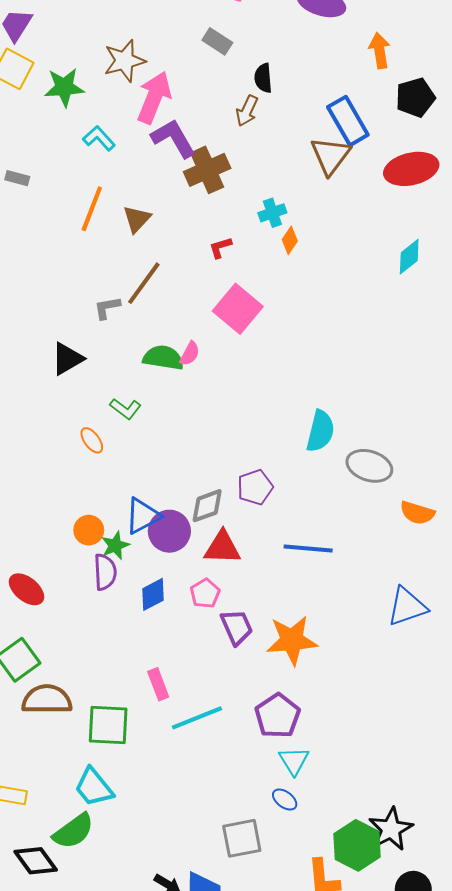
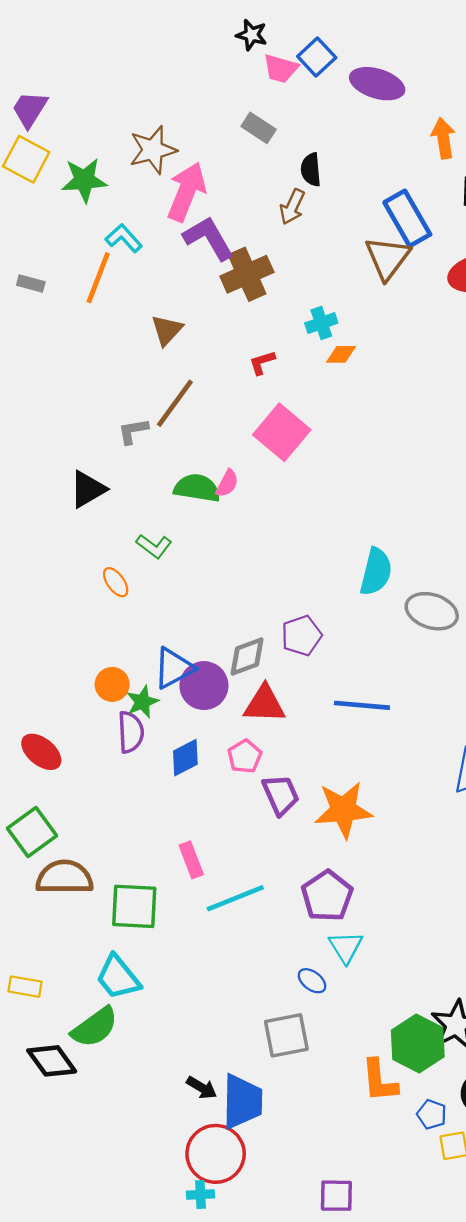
orange line: (92, 209) -> (98, 278), moved
orange diamond: (290, 240) -> (341, 354), turned 56
blue ellipse: (285, 800) -> (312, 981), moved

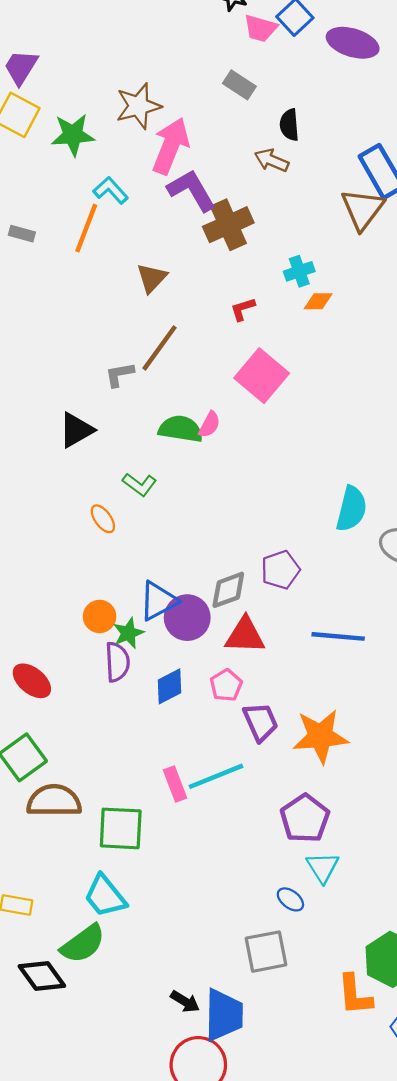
brown arrow: (292, 207) -> (272, 160), turned 88
cyan line: (235, 898) -> (216, 776), moved

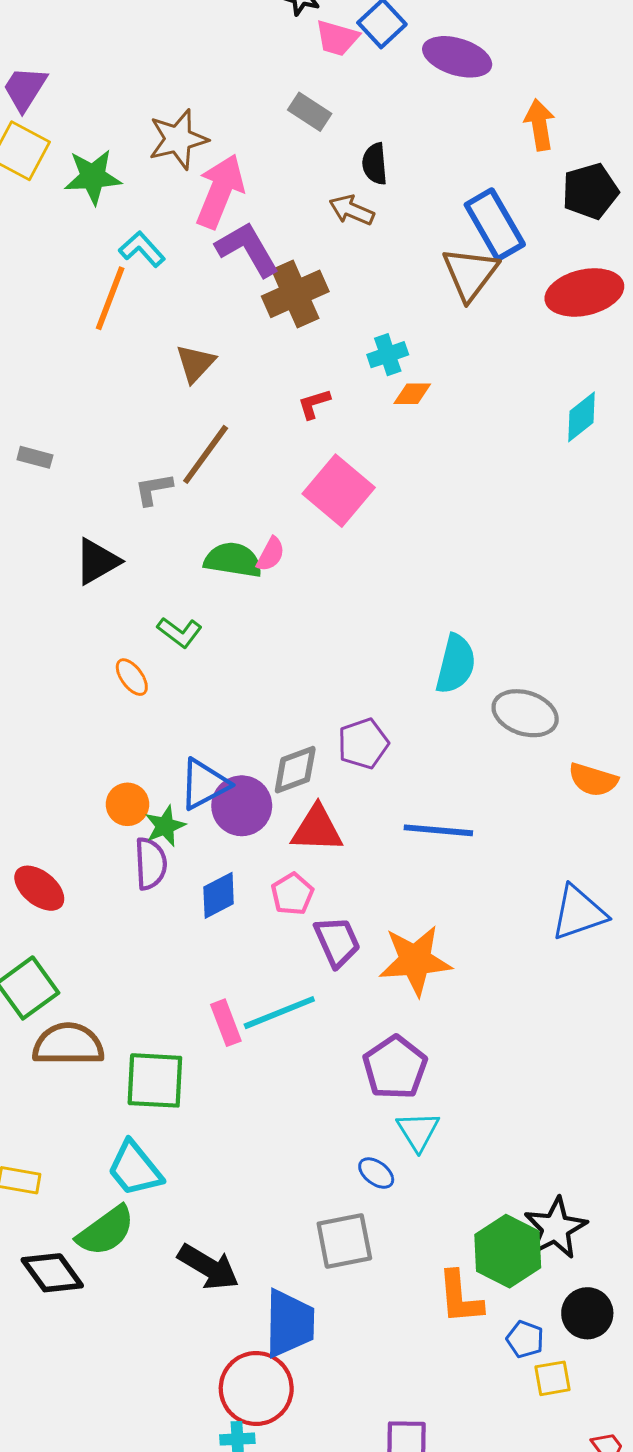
gray rectangle: (22, 234) -> (35, 457), moved
black arrow: (185, 1002) -> (208, 1267), moved, size x1.6

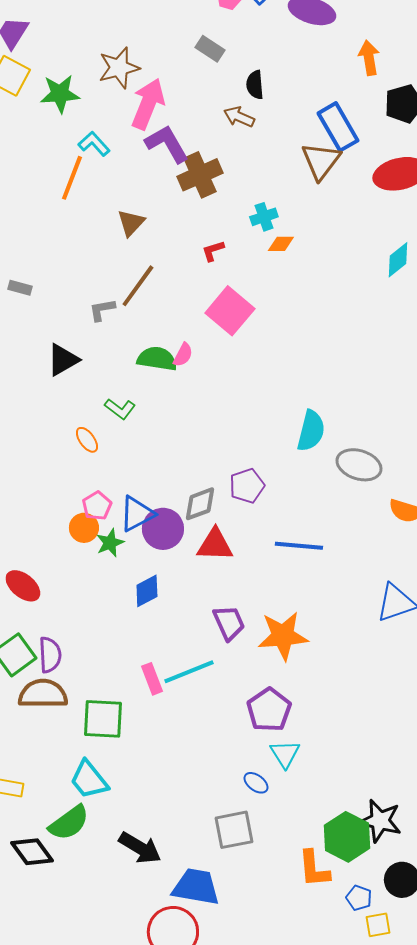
purple semicircle: (151, 864) -> (50, 655), moved
pink pentagon: (292, 894) -> (97, 506), moved
black star: (555, 1228) -> (380, 821), turned -30
blue trapezoid: (289, 1323) -> (196, 887), turned -81

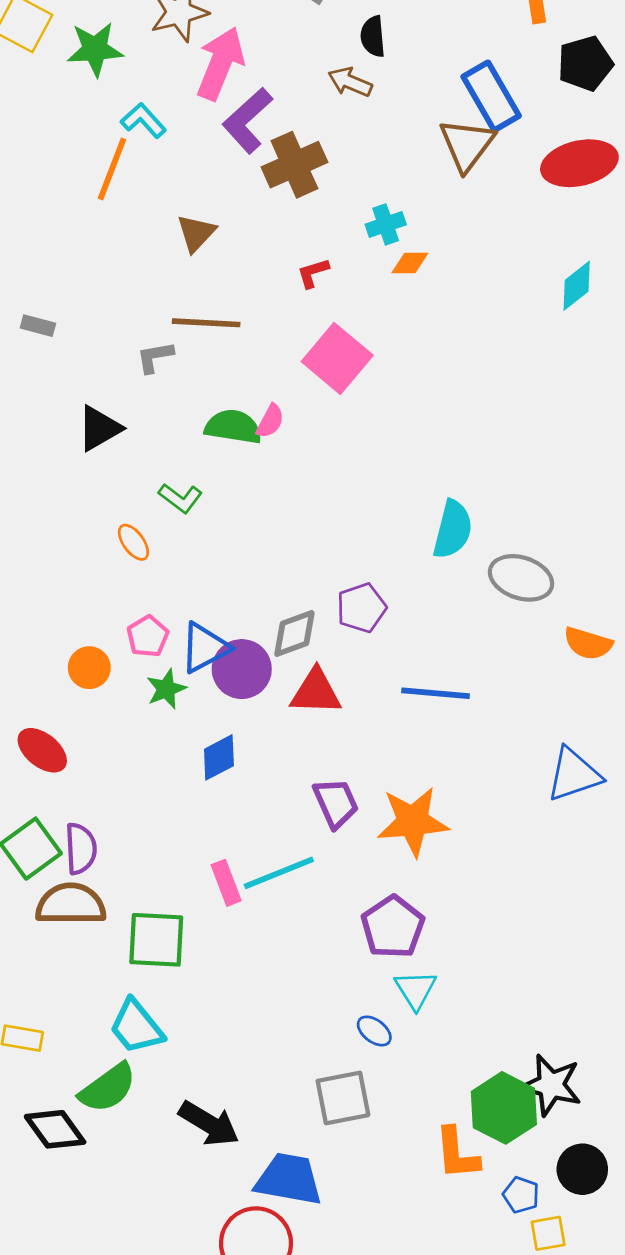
purple L-shape: (167, 144) -> (247, 120), turned -102
brown line: (138, 286) -> (206, 323), turned 57
orange circle: (84, 528) -> (89, 668), moved

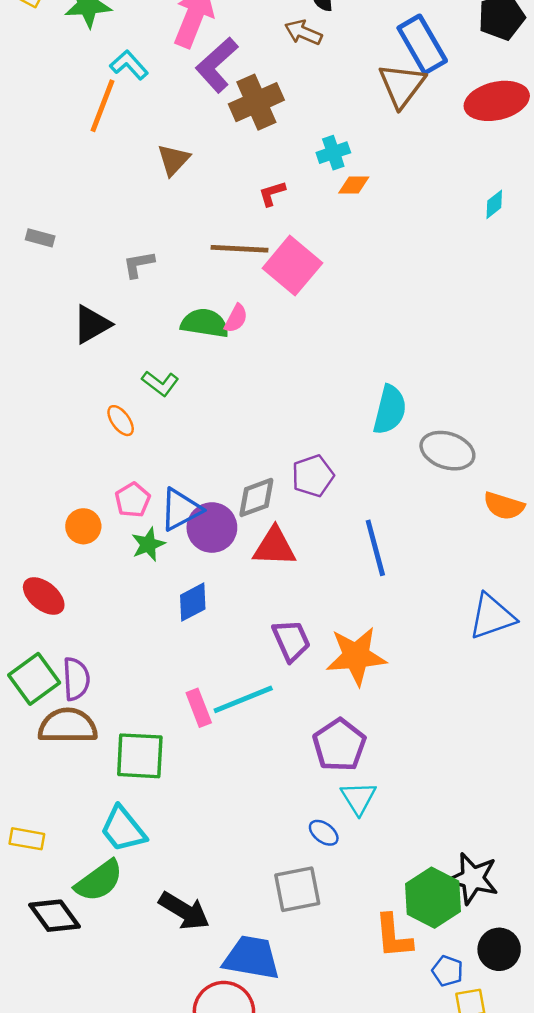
cyan diamond: (577, 286) -> (494, 204), size x0.7
brown line: (206, 323) -> (240, 249), moved
blue line: (436, 693) -> (375, 548), turned 70

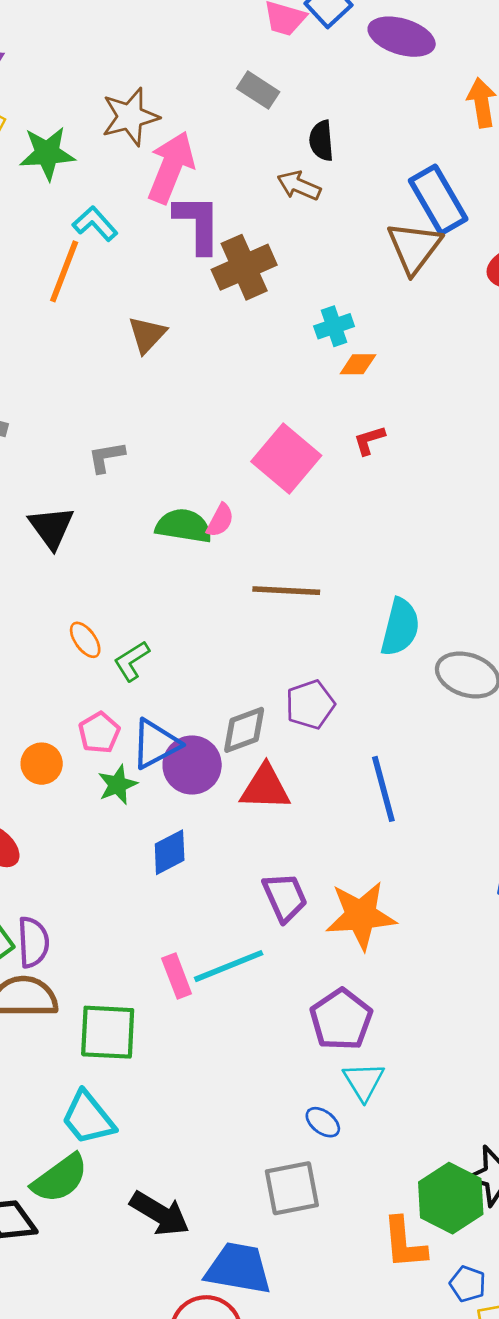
purple L-shape: (217, 65) -> (198, 224), turned 132
red L-shape: (272, 193) -> (369, 440), moved
brown line: (240, 249) -> (286, 591), moved
black triangle: (92, 324) -> (51, 527), turned -36
green L-shape: (160, 383) -> (132, 661), moved, turned 111

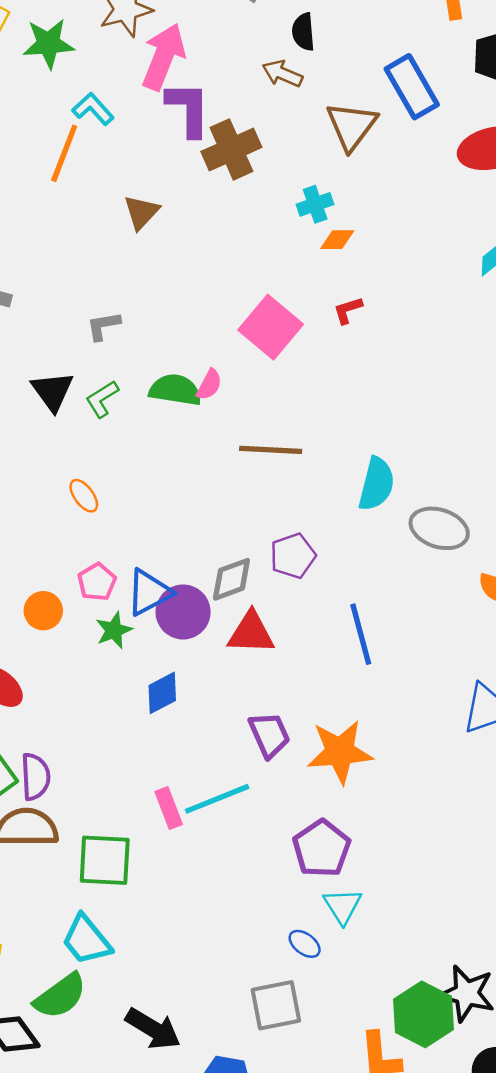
brown triangle: (414, 248) -> (352, 126), moved
green L-shape: (132, 661) -> (102, 399), moved

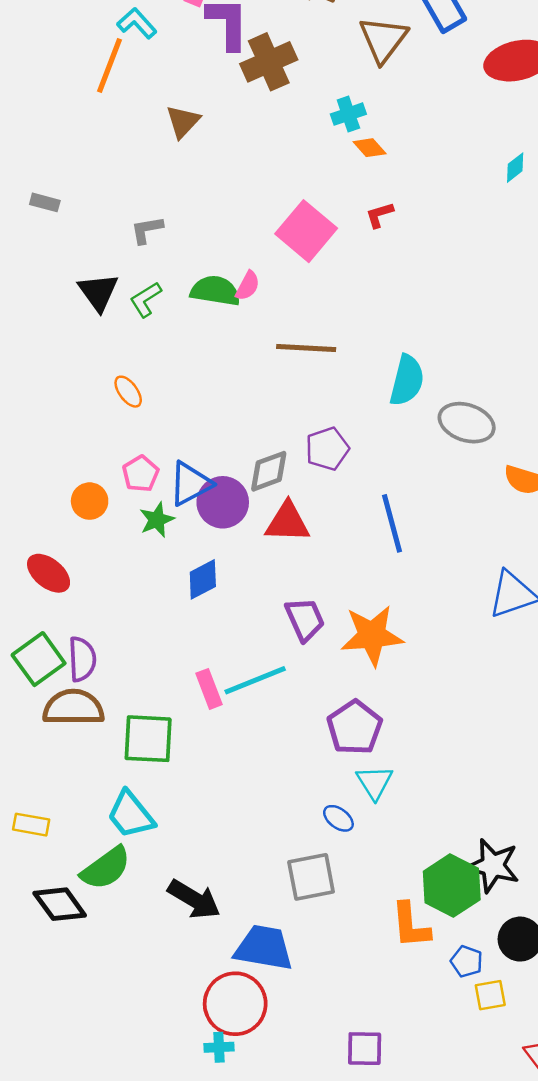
orange diamond: (337, 240) -> (370, 148), turned 48

